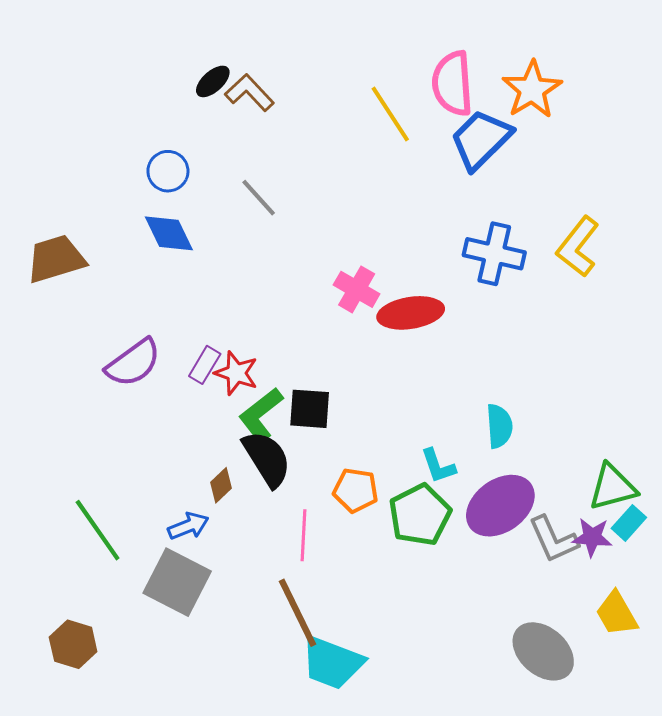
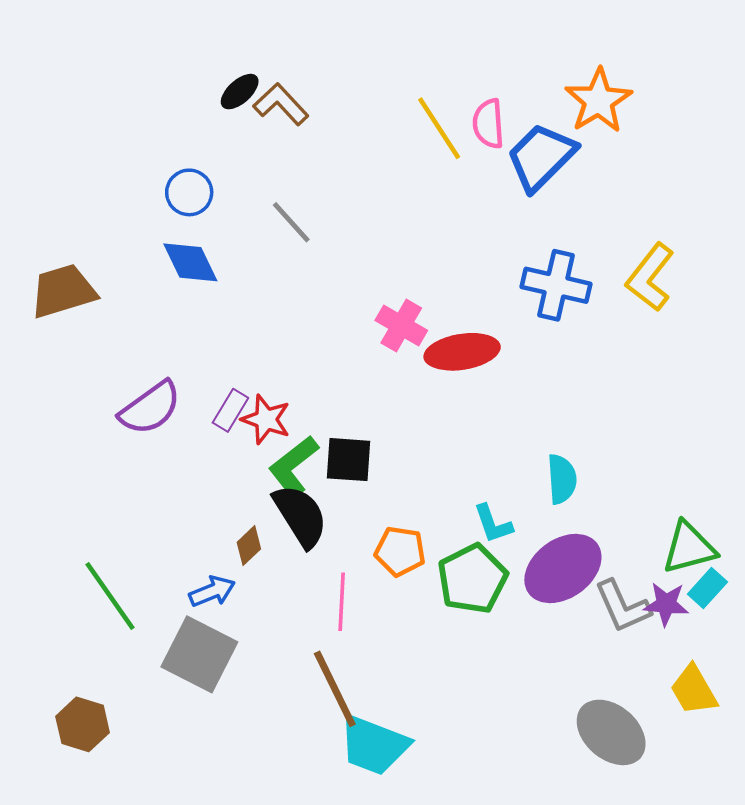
pink semicircle: (452, 83) -> (488, 124), moved, size x0.7

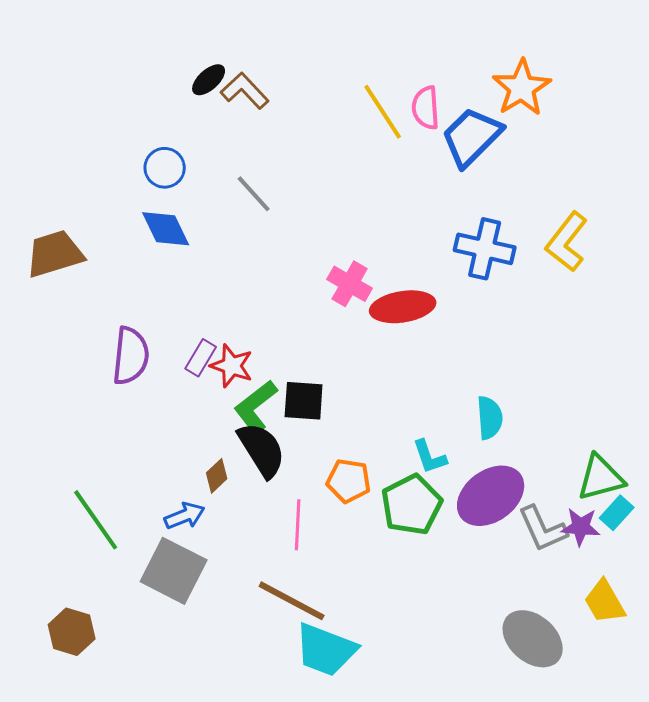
purple semicircle: (150, 408) -> (131, 356), turned -48
brown line: (335, 689) -> (292, 601), turned -36

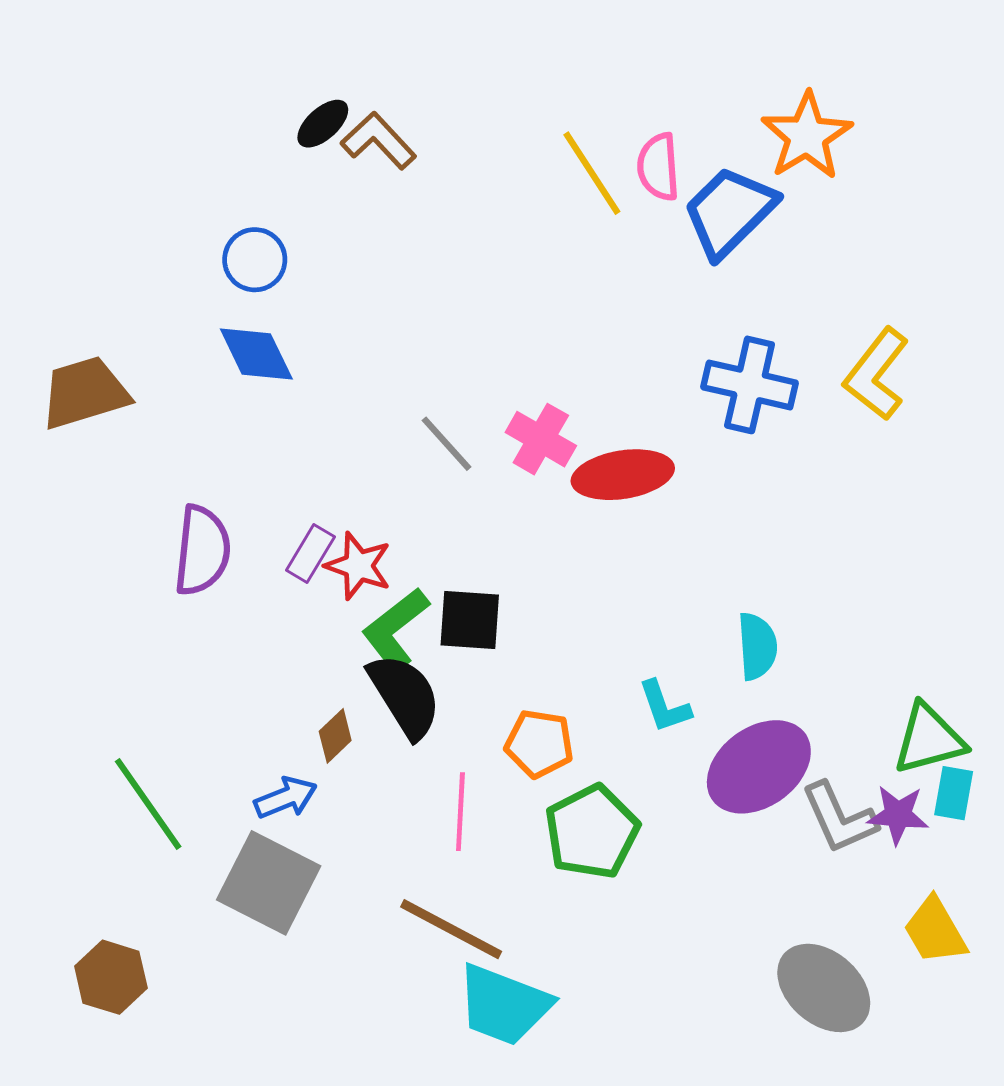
gray line: (254, 194) -> (446, 444), moved
green pentagon: (412, 505) -> (592, 832), moved
cyan rectangle: (617, 513) -> (954, 793), turned -32

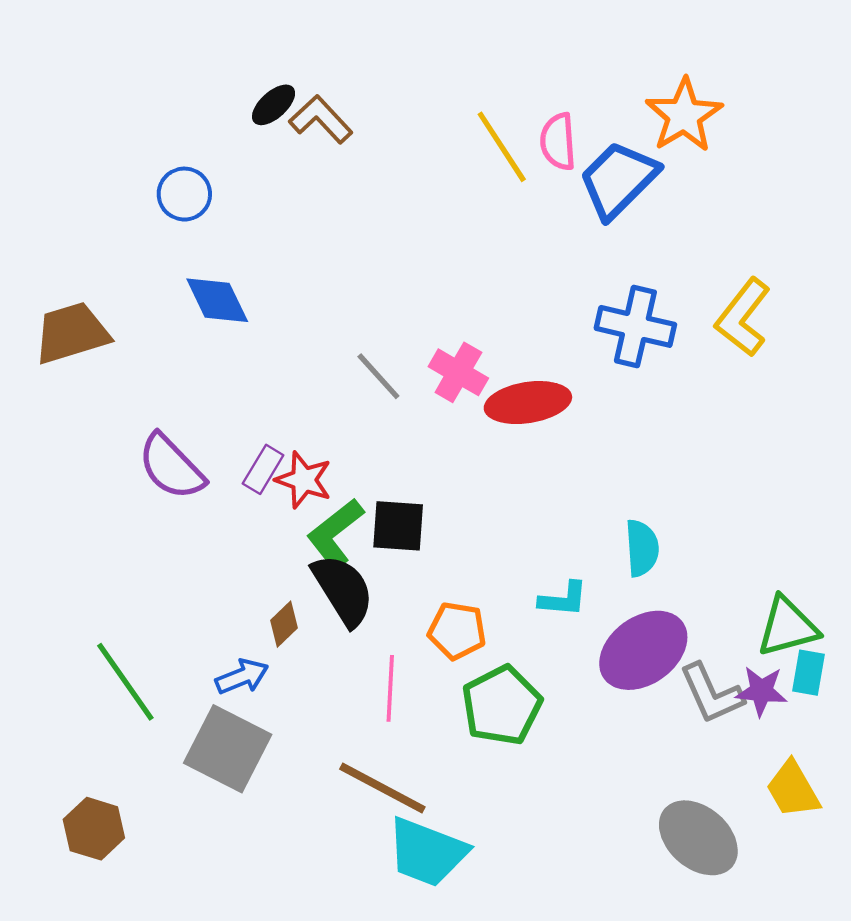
blue circle: (255, 260) -> (184, 194), moved
purple semicircle: (202, 550) -> (171, 467), turned 130
cyan L-shape: (665, 707) -> (563, 599), turned -66

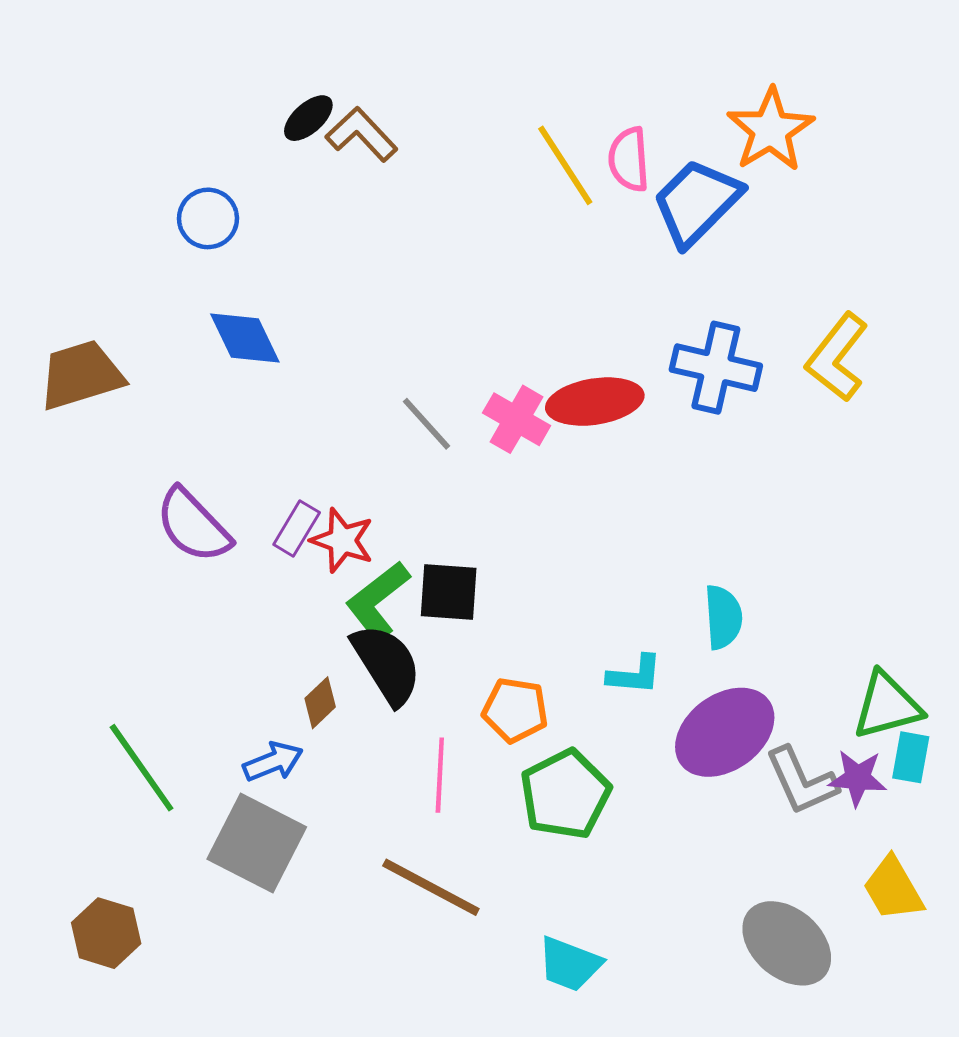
red ellipse: (528, 403) -> (595, 402), moved
cyan trapezoid: (427, 852) -> (570, 964), moved, size x0.7

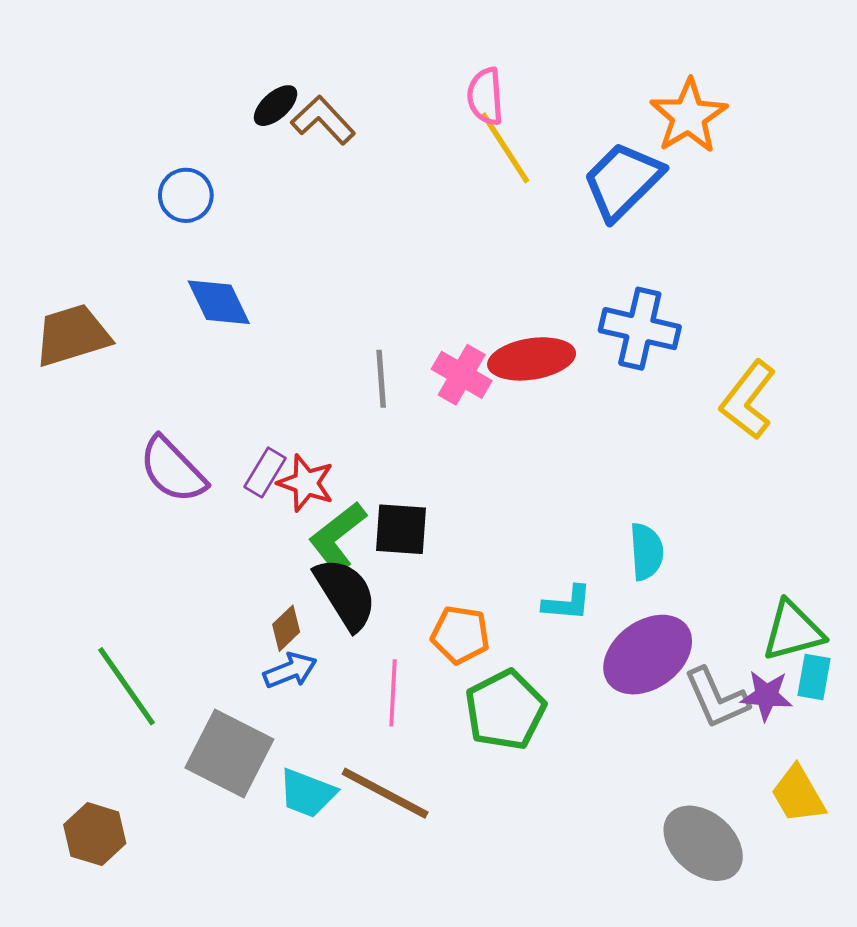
pink semicircle: (629, 159) -> (485, 96), moved
yellow L-shape: (837, 357) -> (748, 400), moved
gray line: (426, 424) -> (381, 379), turned 38
blue arrow: (273, 762) -> (290, 670), moved
cyan trapezoid: (570, 964) -> (307, 793), moved

